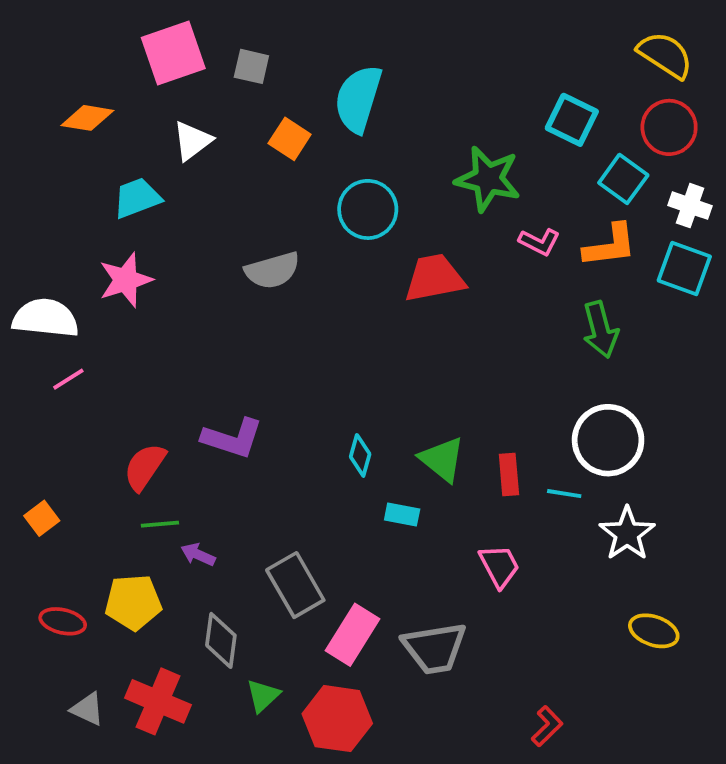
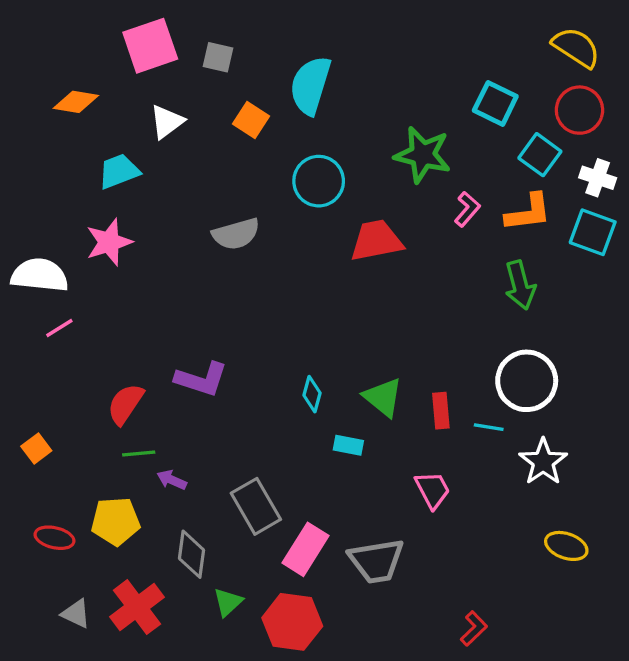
pink L-shape: (539, 242) -> (467, 209), turned -76
red cross: (158, 701) -> (137, 607), turned 30

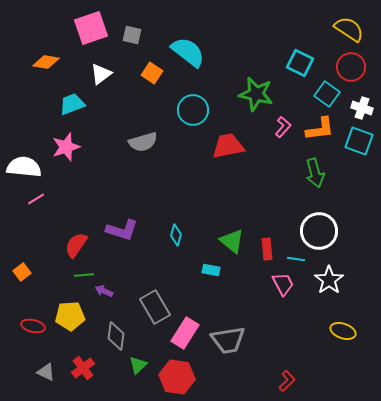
cyan semicircle: (310, 85) -> (188, 52), turned 111
cyan diamond: (312, 394) -> (176, 235), moved
pink trapezoid: (433, 490) -> (283, 284), moved
red cross: (137, 607) -> (83, 368), size x0.7

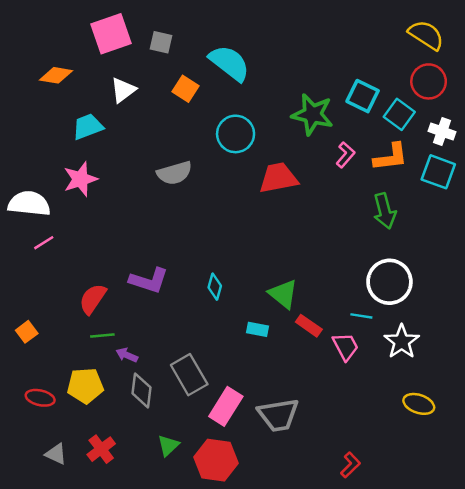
cyan square: (300, 63) -> (363, 96), moved
red rectangle: (267, 249) -> (309, 326), moved, turned -50
gray diamond: (116, 336) -> (141, 390), moved

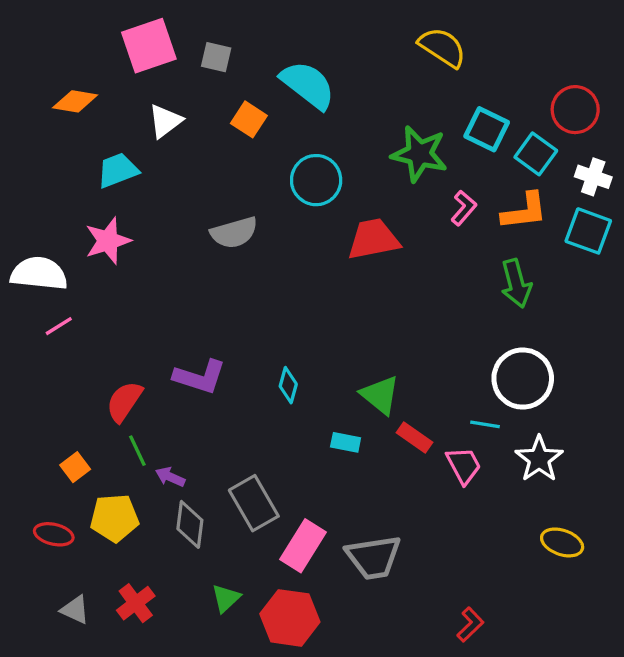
yellow semicircle: (426, 35) -> (442, 47), moved
orange square: (27, 332) -> (75, 467), moved
green line: (102, 336) -> (137, 451), turned 70

